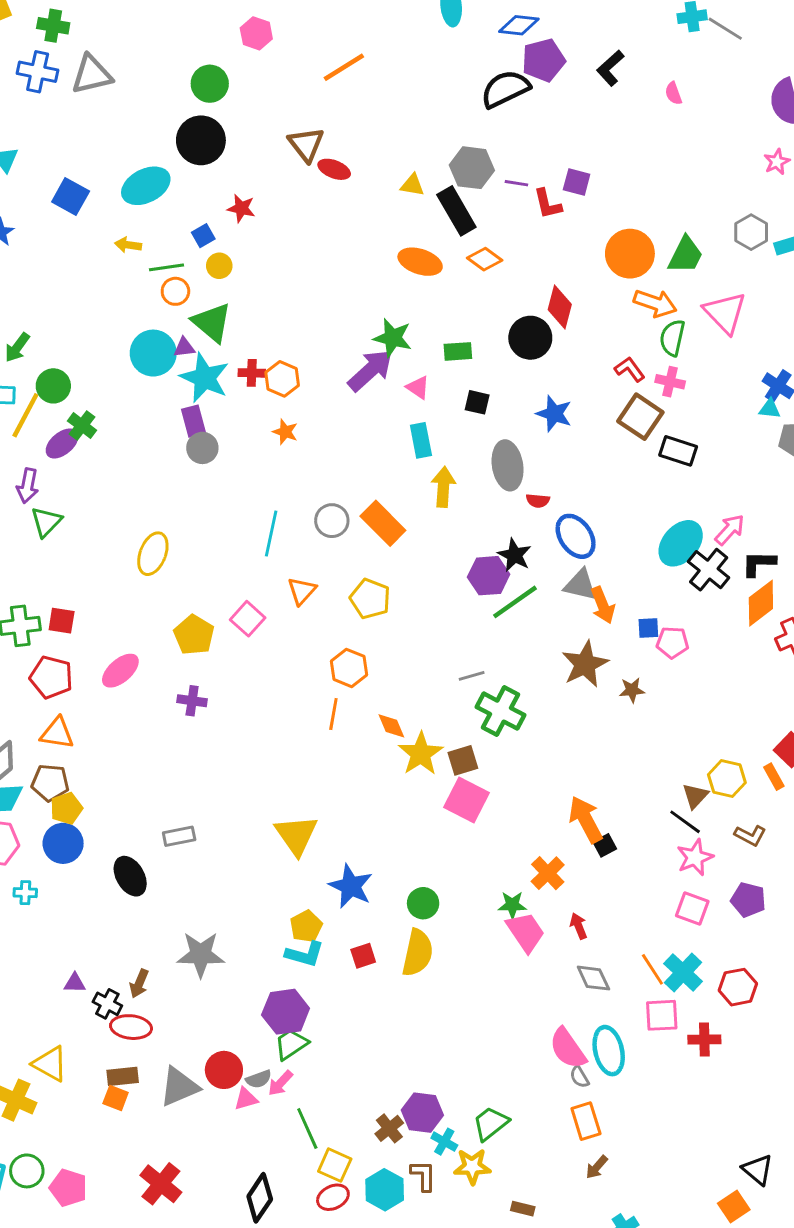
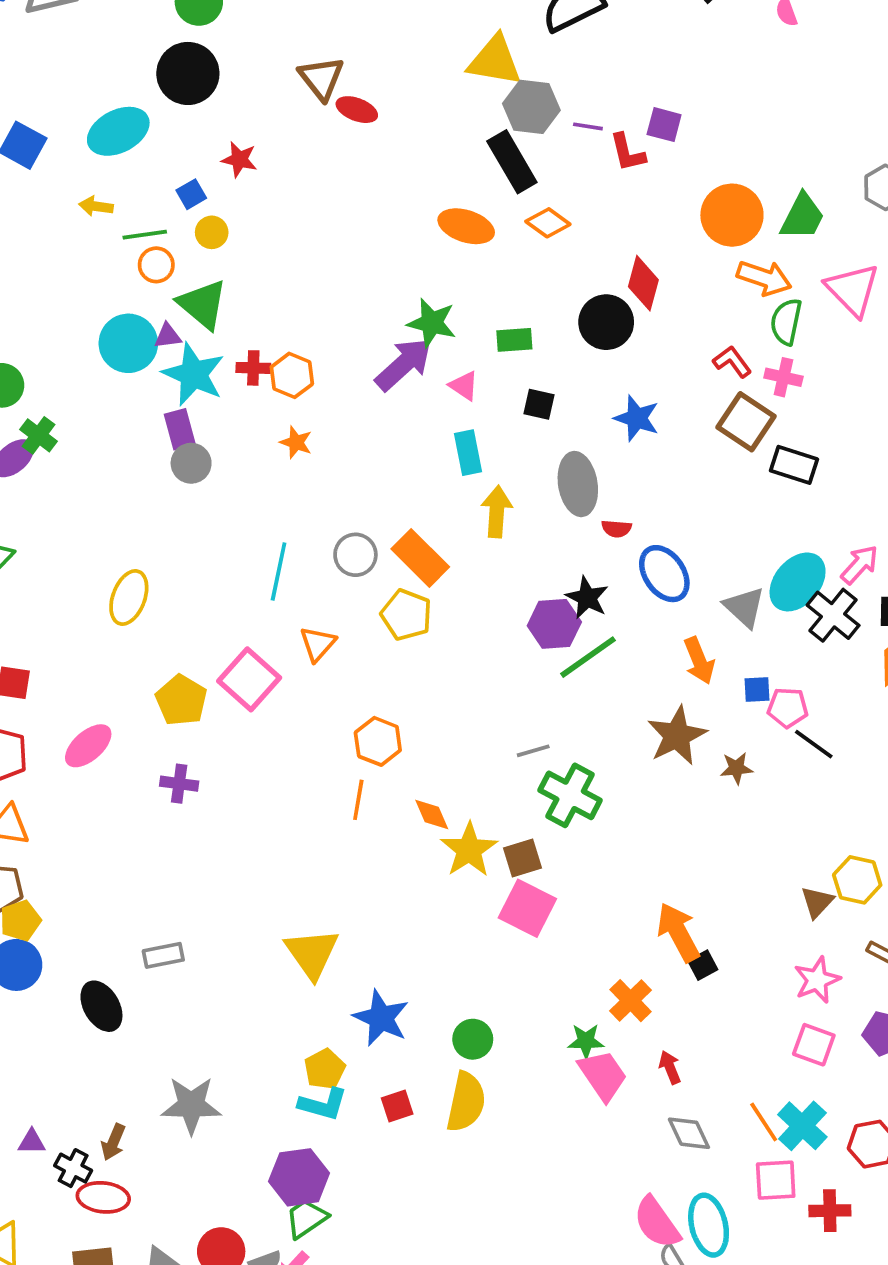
yellow triangle: (412, 185) -> (495, 61), moved, size x1.8
gray triangle: (580, 585) -> (744, 607), moved, turned 30
yellow pentagon: (370, 599) -> (406, 615), moved
pink square: (248, 619) -> (249, 679), size x1.4
black line: (685, 822) -> (814, 744), moved

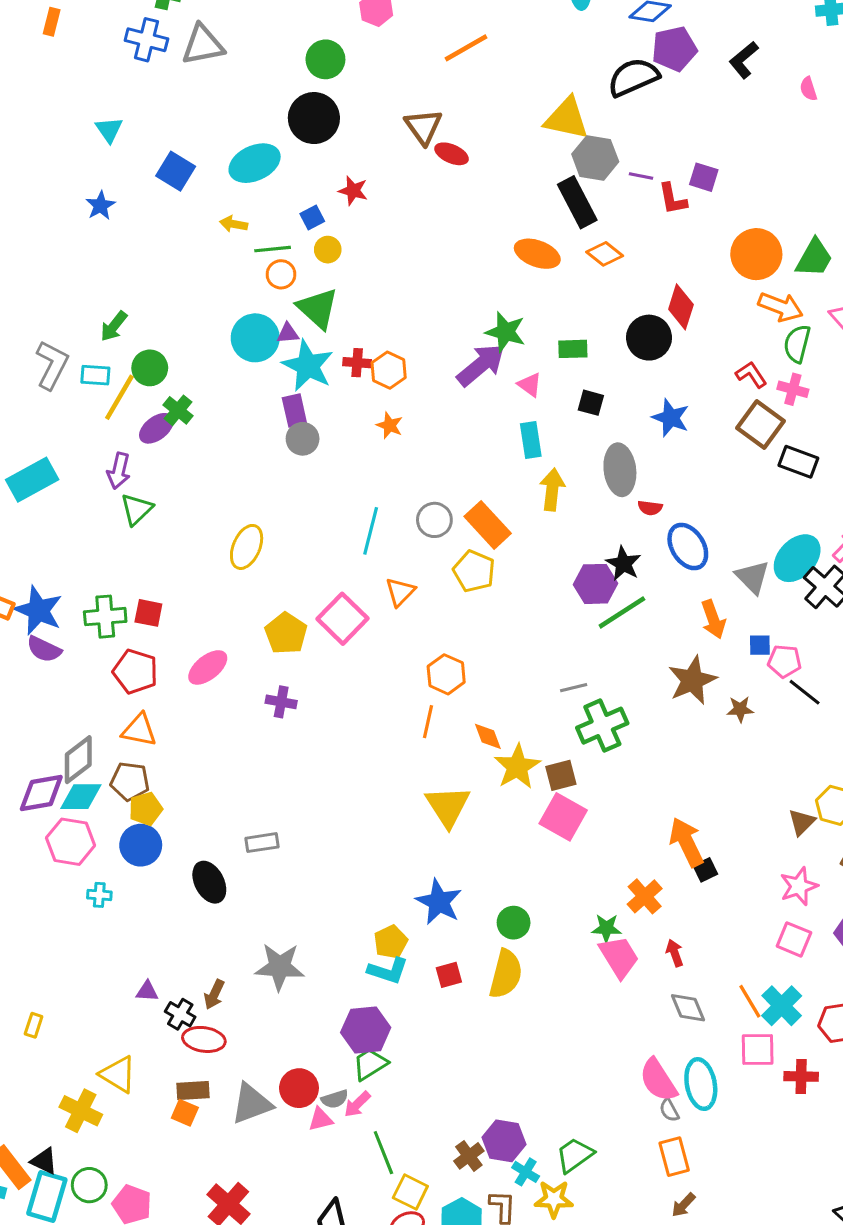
green cross: (570, 795) -> (602, 726), turned 36
yellow triangle: (312, 953) -> (448, 806), moved

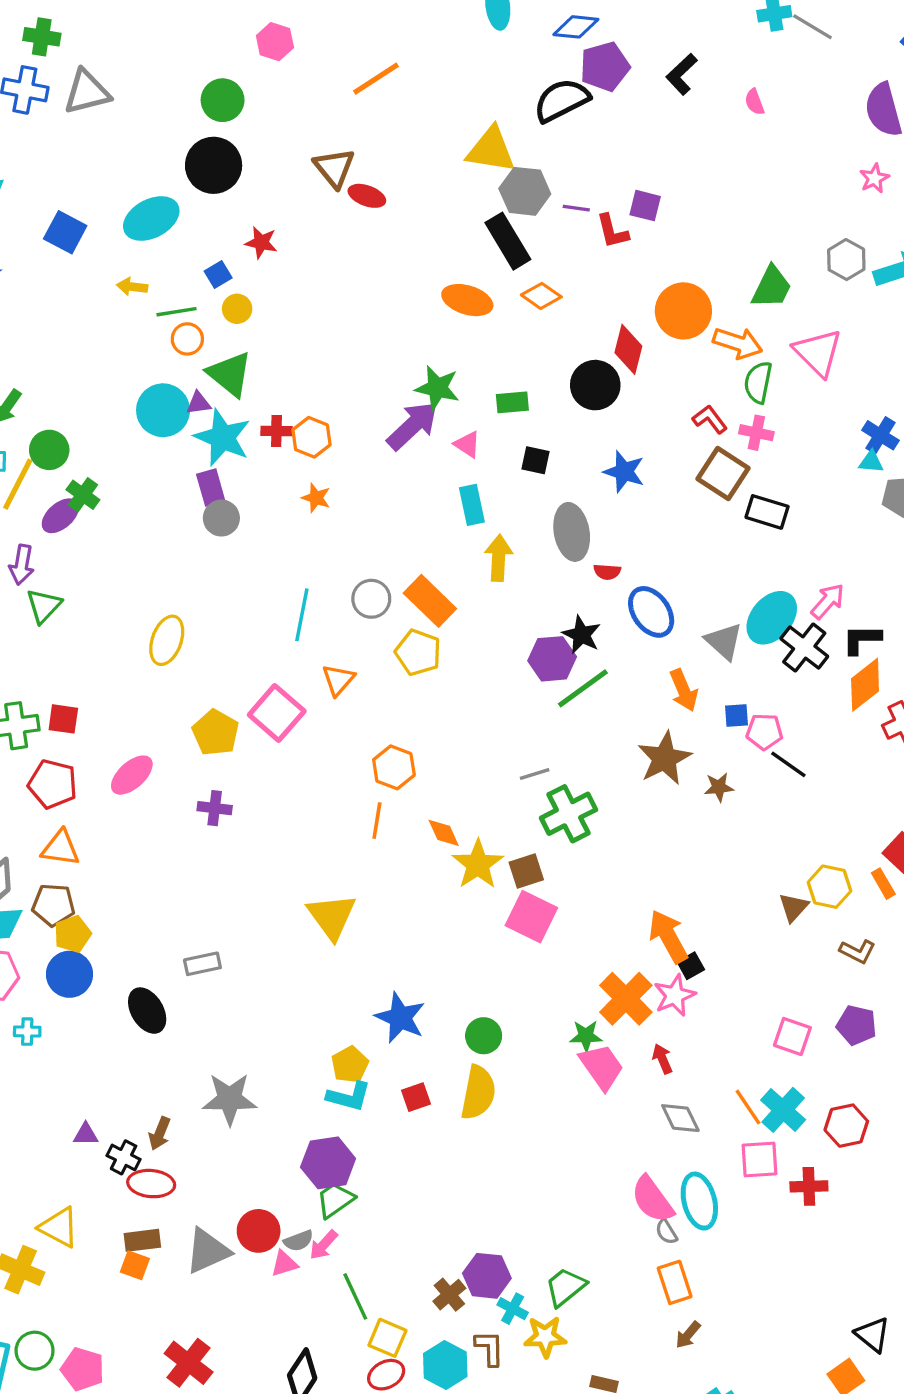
orange circle: (756, 254) -> (683, 311), moved
yellow triangle: (448, 806) -> (332, 916), moved
pink star: (799, 886) -> (675, 995), moved
orange cross: (645, 896) -> (626, 999), size x1.4

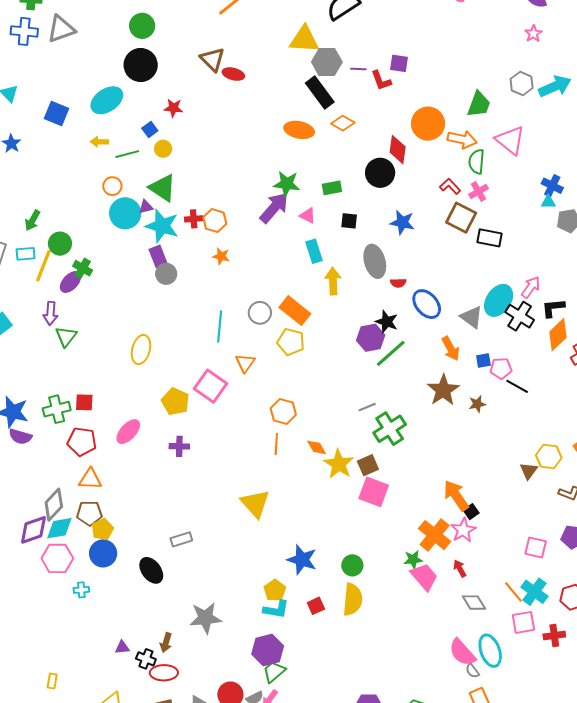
orange circle: (187, 339) -> (112, 186), moved
pink cross: (756, 433) -> (478, 191), turned -36

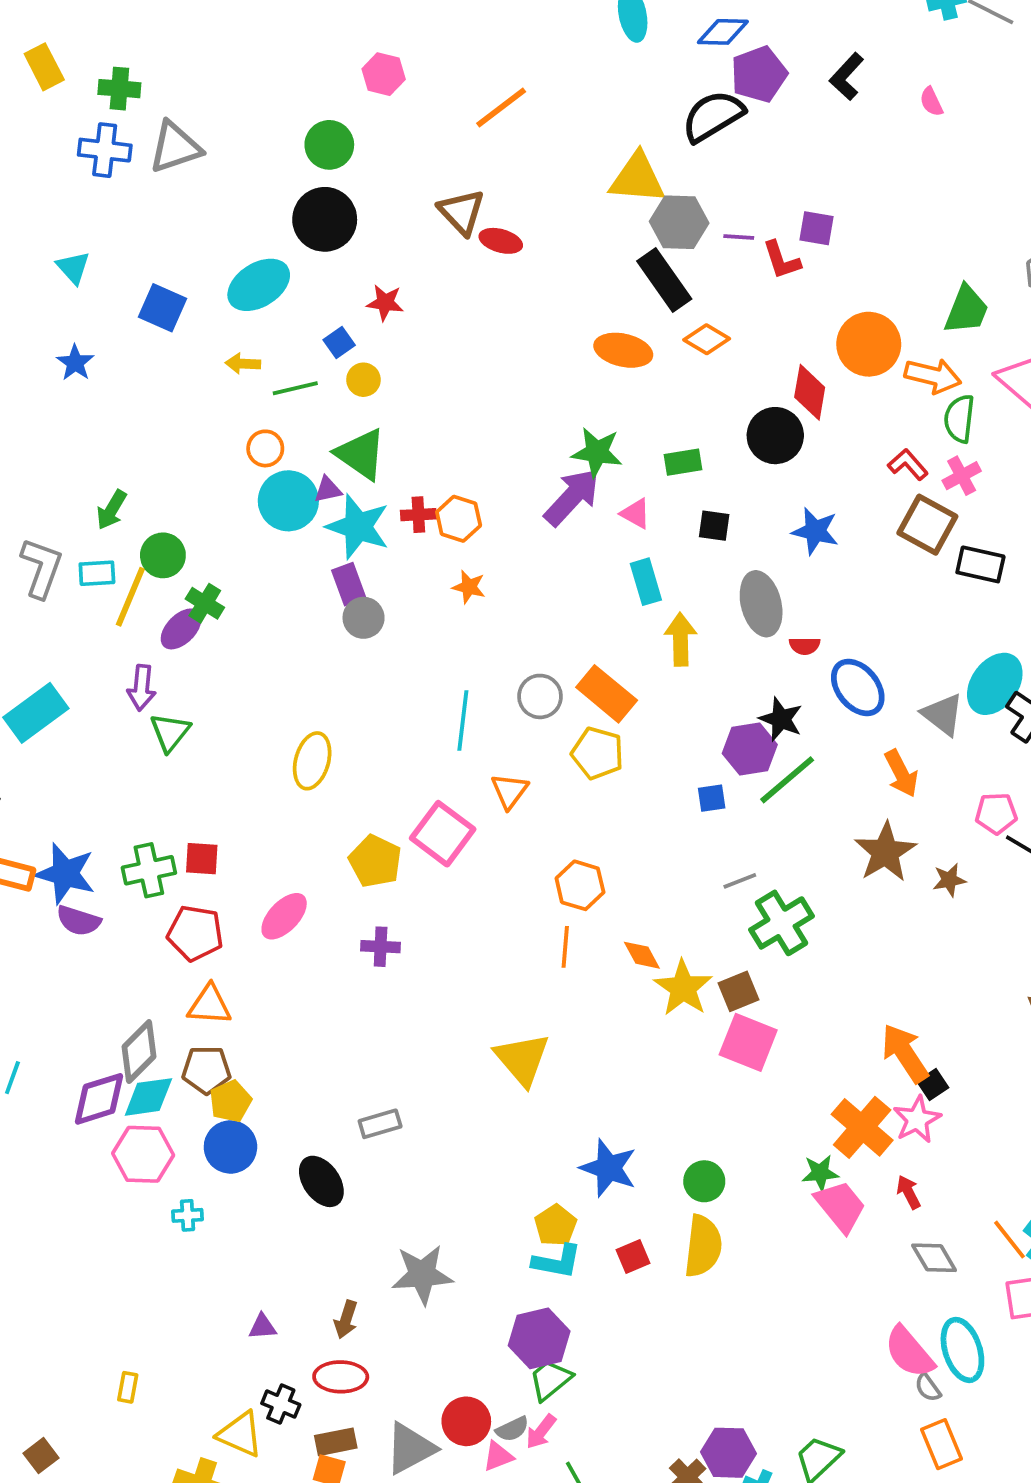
blue square: (483, 361) -> (712, 798), moved
black cross: (146, 659) -> (281, 1404), moved

